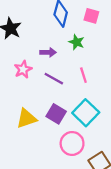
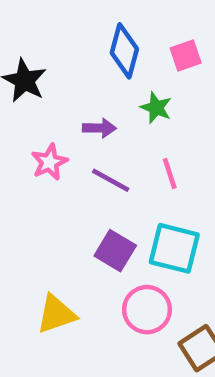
pink square: (91, 16) -> (186, 55), turned -35
cyan square: (86, 113) -> (174, 248), turned -30
yellow triangle: (26, 118) -> (56, 314), moved

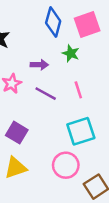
pink square: (186, 55) -> (87, 25), size x1.5
cyan square: (174, 248) -> (81, 131), turned -32
purple square: (115, 251) -> (17, 133), moved

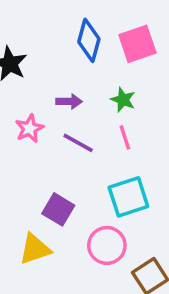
green star: (71, 53) -> (123, 100), moved
purple square: (17, 133) -> (58, 209), moved

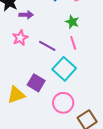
purple arrow: (69, 101) -> (26, 15), moved
cyan square: (128, 197) -> (64, 69), moved, turned -30
yellow triangle: (35, 249) -> (16, 95), moved

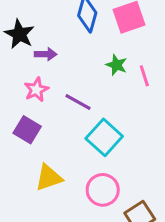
pink line: (73, 43) -> (144, 76), moved
purple square: (36, 83) -> (27, 130), moved
yellow triangle: (16, 95) -> (49, 178), moved

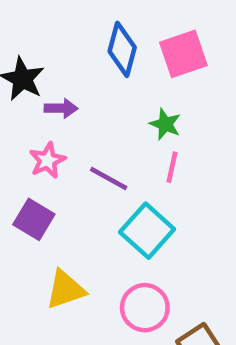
pink line: (144, 76) -> (172, 167), moved, turned 30

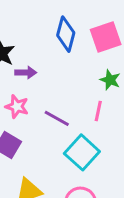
green star: (165, 124) -> (110, 80), moved
pink star: (47, 160) -> (17, 107), turned -30

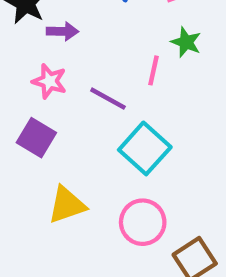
pink line: (98, 111) -> (154, 70), moved

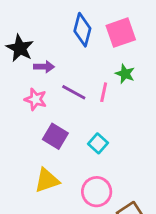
purple line: (108, 99) -> (74, 92), moved
purple square: (36, 138) -> (55, 136), moved
cyan square: (145, 148) -> (98, 143), size x0.6

